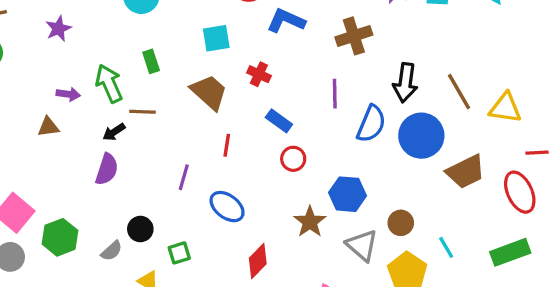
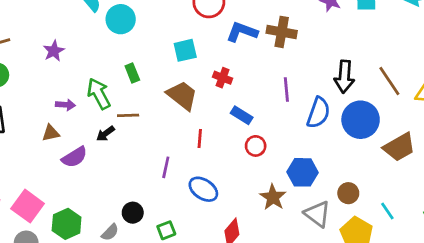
brown cross: (354, 36) -> (282, 32), moved, turned 32
purple semicircle: (107, 169) -> (75, 157), moved, turned 44

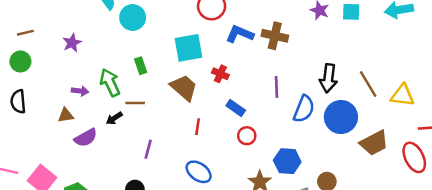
cyan square: (185, 50) -> (188, 48), size x1.4
purple line: (166, 167) -> (148, 149), moved

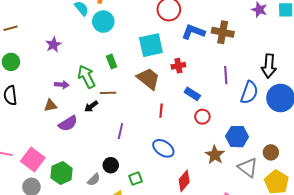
brown line: (25, 33) -> (10, 28), moved
red cross: (220, 74) -> (178, 66), turned -32

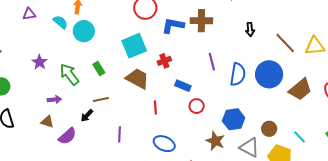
black arrow: (269, 66) -> (250, 29), moved, size x0.6
green arrow: (86, 77) -> (69, 74), moved
brown triangle: (51, 105) -> (47, 122), turned 40

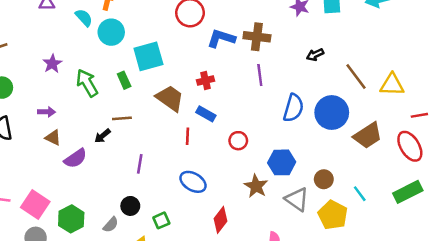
black arrow: (250, 29) -> (315, 55), turned 64
cyan square: (134, 46) -> (148, 56), moved
purple line: (212, 62) -> (260, 75), moved
blue rectangle: (183, 86) -> (206, 114), moved
purple arrow: (54, 100) -> (47, 112), moved

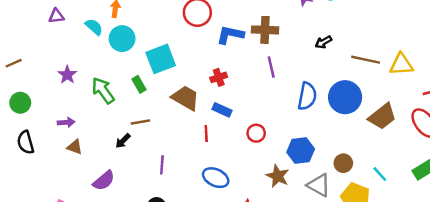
brown line: (356, 76) -> (366, 60), turned -36
purple semicircle: (75, 158) -> (104, 181), moved

